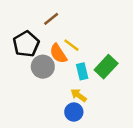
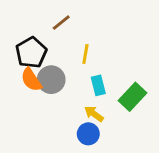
yellow line: (71, 45) -> (85, 54), turned 63
orange semicircle: (58, 54) -> (31, 80), moved
green rectangle: (106, 67) -> (132, 97), moved

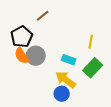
yellow line: (85, 54) -> (91, 42), moved
cyan rectangle: (98, 85) -> (69, 60), turned -56
yellow arrow: (94, 114) -> (66, 80), size x1.5

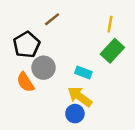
yellow line: (91, 42) -> (110, 24), moved
orange semicircle: (22, 56) -> (25, 82), moved
green rectangle: (93, 68) -> (112, 51), moved

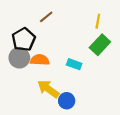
gray circle: (44, 68) -> (19, 58), moved
orange semicircle: (25, 82) -> (40, 60), moved, turned 126
yellow arrow: (80, 97) -> (48, 89), moved

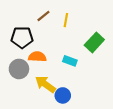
yellow line: (98, 21) -> (66, 20), moved
black pentagon: (24, 39) -> (22, 37), turned 30
gray circle: (19, 58) -> (19, 69), moved

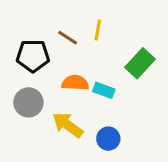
brown line: (43, 16) -> (68, 38), moved, turned 72
orange semicircle: (37, 57) -> (75, 83), moved
blue circle: (63, 95) -> (108, 139), moved

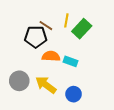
black pentagon: (33, 56) -> (36, 37), moved
green rectangle: (140, 63) -> (82, 29), moved
gray circle: (28, 102) -> (19, 81), moved

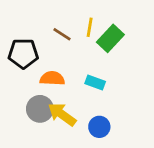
black pentagon: (36, 37) -> (23, 54), moved
orange semicircle: (51, 56) -> (52, 78), moved
gray circle: (19, 81) -> (40, 109), moved

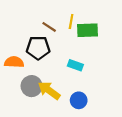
green rectangle: (110, 38) -> (87, 30), turned 45
black pentagon: (23, 54) -> (38, 48), moved
orange semicircle: (52, 78) -> (14, 62), moved

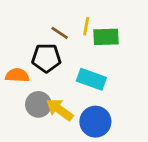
cyan rectangle: (75, 65) -> (91, 79), size x1.5
blue circle: (79, 100) -> (95, 122), size x1.5

